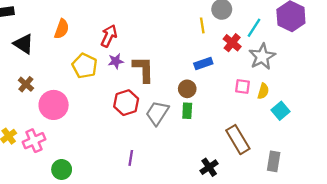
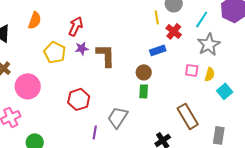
red cross: (232, 43) -> (174, 31), moved
red hexagon: (126, 103) -> (79, 99), moved
gray trapezoid: (157, 113) -> (118, 117), moved

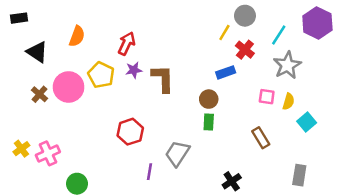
yellow line: (157, 17) -> (224, 33), turned 40
pink circle: (28, 86) -> (69, 87), moved
brown rectangle: (188, 116) -> (261, 138), moved, size x0.7

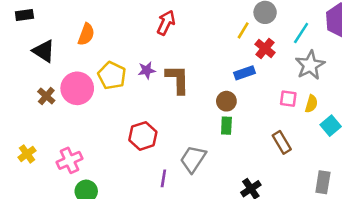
red arrow: (127, 43) -> (166, 23), moved
pink cross: (48, 153) -> (69, 160), moved

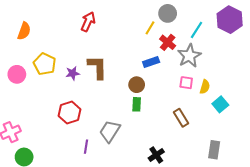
gray star: (310, 65) -> (189, 56), moved
purple star: (147, 70) -> (73, 73), moved
pink circle: (77, 88) -> (17, 74), size x0.7

